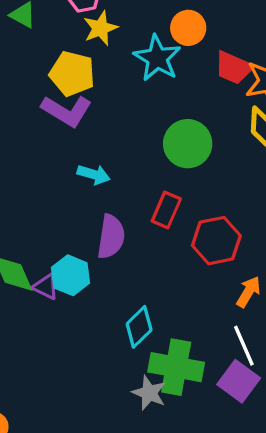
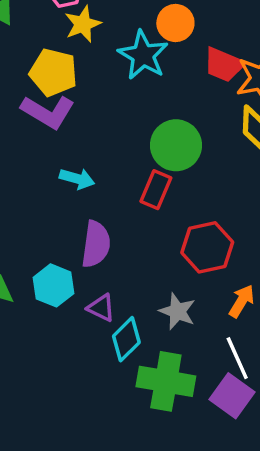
red rectangle: (166, 210) -> (156, 190), moved
purple triangle: (46, 287) -> (101, 308), moved
gray star: (149, 393) -> (177, 311), moved

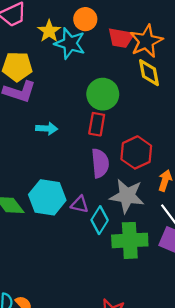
yellow star: (83, 24) -> (49, 31), moved
purple semicircle: (96, 244) -> (100, 163), moved
cyan hexagon: (53, 285) -> (47, 197), size x1.4
gray star: (177, 311) -> (127, 196), size x1.5

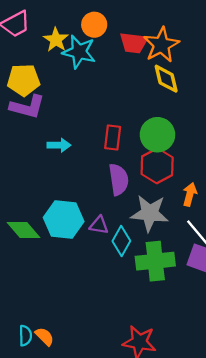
green circle: (103, 94) -> (157, 135), moved

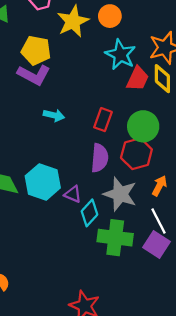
yellow star: (56, 40) -> (73, 21), size x1.4
red trapezoid: (134, 43) -> (138, 79), moved, turned -85
cyan star: (79, 52) -> (120, 55), moved

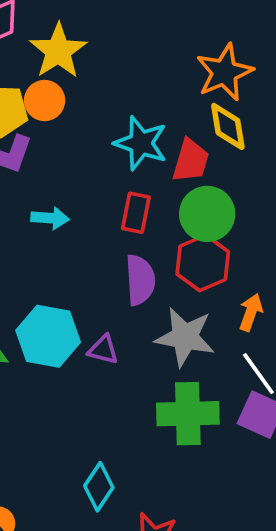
orange circle: (110, 16) -> (45, 100), moved
cyan star: (120, 55) -> (141, 143), moved
red trapezoid: (138, 79) -> (191, 161), moved
cyan diamond: (89, 213) -> (99, 487), moved

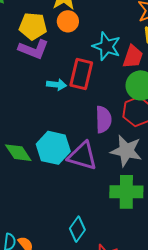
orange circle: (45, 100) -> (68, 21), moved
red rectangle: (136, 213) -> (81, 74), moved, size x1.4
purple triangle: (103, 350) -> (82, 156), size x1.8

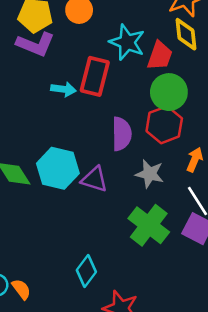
gray star: (126, 151) -> (150, 174), size x0.7
purple triangle: (82, 156) -> (94, 179), size x0.7
green cross: (126, 192) -> (149, 225), turned 36

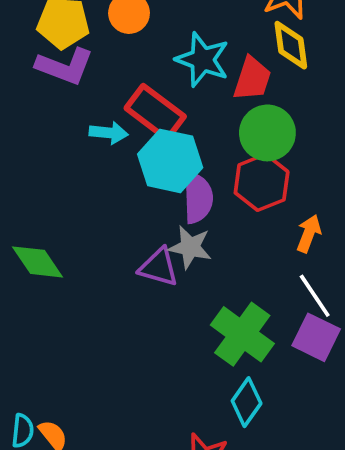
red rectangle: (95, 76) -> (155, 112), turned -66
cyan hexagon: (58, 168) -> (170, 161), moved
gray star: (150, 174) -> (190, 247), moved
cyan diamond: (86, 271) -> (247, 402), moved

